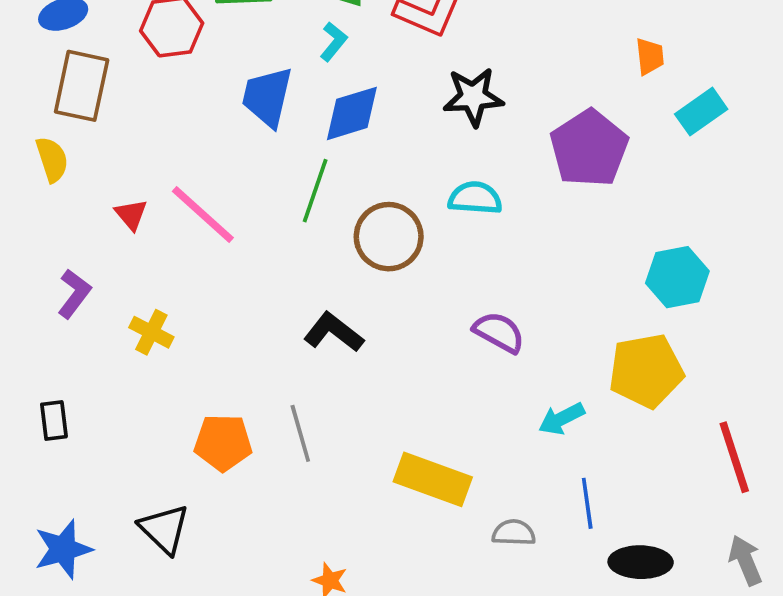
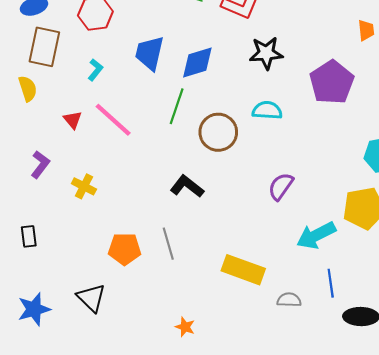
cyan L-shape: (333, 42) -> (95, 70), moved
purple semicircle: (499, 332) -> (281, 186), turned -84
cyan arrow: (561, 419) -> (316, 235), size x1.5

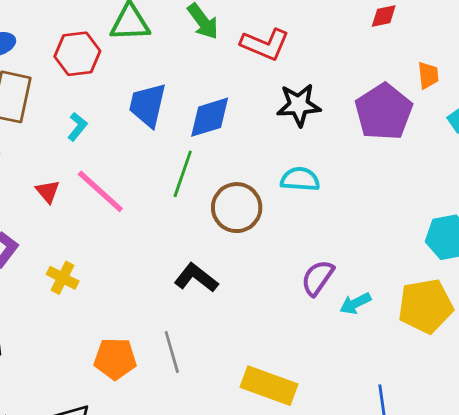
purple pentagon: (332, 82) -> (384, 112), moved
cyan arrow: (316, 235) -> (355, 303), moved, size x0.6

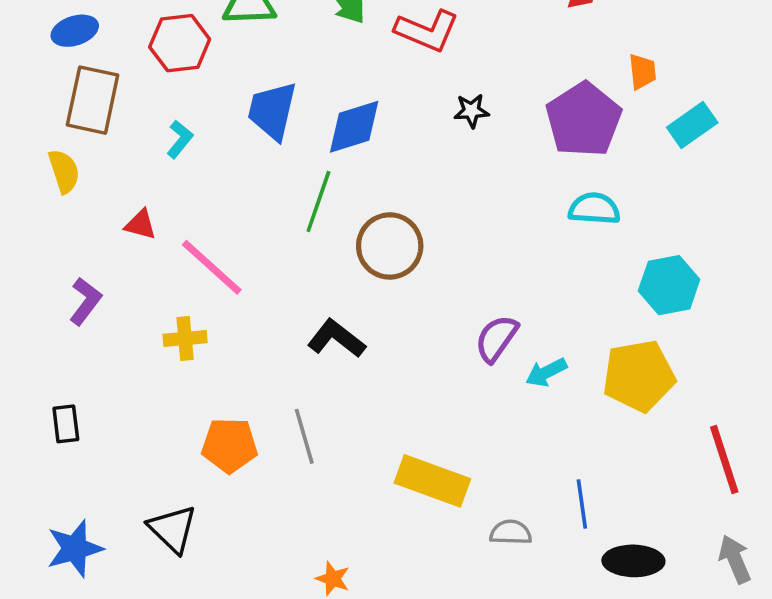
black star: (299, 105) -> (472, 111), size x0.6
cyan semicircle: (300, 179) -> (594, 209), moved
red triangle: (48, 191) -> (141, 225), turned -35
pink line: (100, 191) -> (212, 267), moved
yellow cross: (63, 278) -> (185, 339), moved, turned -32

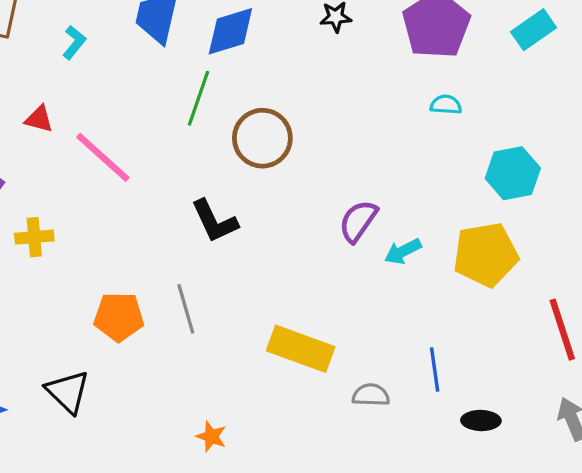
cyan semicircle: (594, 209) -> (446, 105), size x0.7
yellow cross: (185, 339) -> (34, 237), moved
black L-shape: (336, 339) -> (215, 221), turned -153
black ellipse: (633, 561) -> (481, 421), size x0.7

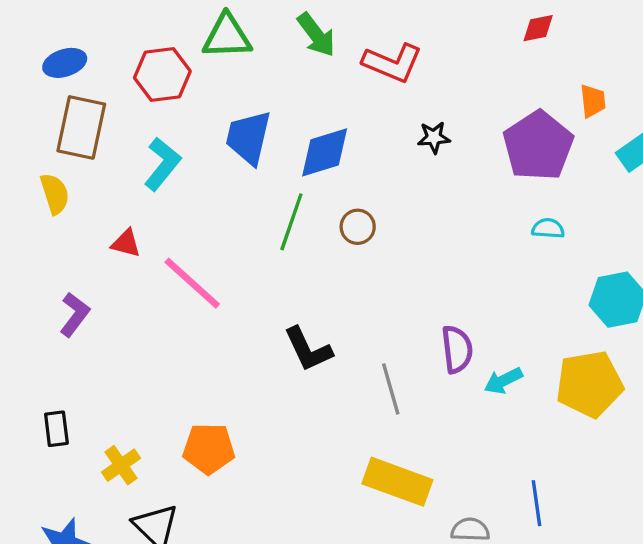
cyan L-shape: (74, 42) -> (162, 164), size x1.5
brown circle: (262, 138) -> (358, 227), moved, size x0.6
purple semicircle: (358, 221) -> (457, 349), turned 138
yellow cross: (34, 237) -> (121, 465), moved, turned -30
gray line: (186, 309) -> (391, 389), moved

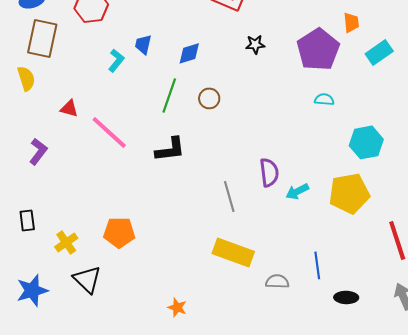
blue trapezoid: (248, 137) -> (143, 44), size x0.6
blue diamond: (325, 152) -> (189, 53), size x0.7
cyan L-shape: (162, 164) -> (116, 60), moved, size x0.7
black L-shape: (308, 349) -> (170, 149), moved, turned -72

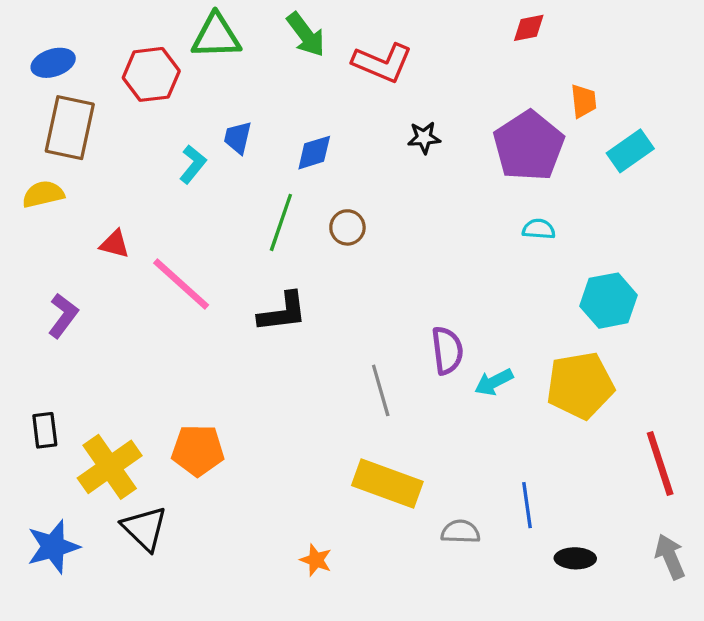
yellow semicircle: (26, 78) -> (43, 194), turned -85
yellow cross: (66, 242) -> (110, 467), size x1.6
orange star: (177, 307) -> (316, 560), moved

